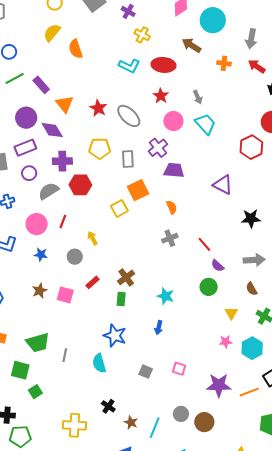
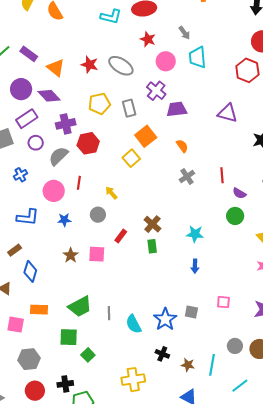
cyan trapezoid: (205, 124) -> (197, 57), turned -130
red line: (204, 244) -> (222, 175), turned 49
blue star: (115, 336) -> (165, 319), moved, turned 30
cyan semicircle: (99, 363) -> (134, 324), moved

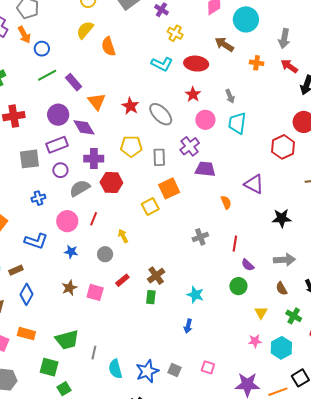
orange semicircle: (182, 146) -> (226, 202), moved

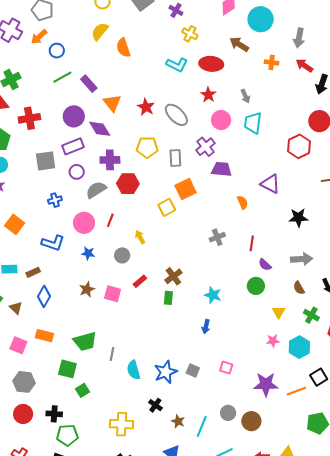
orange arrow: (24, 35) -> (39, 37), turned 78

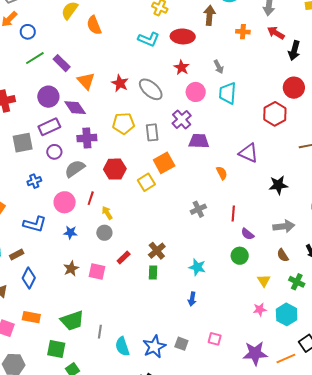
brown arrow: (239, 44) -> (209, 15), turned 66
red hexagon: (128, 184) -> (115, 169), moved
yellow arrow: (140, 237) -> (107, 213), moved

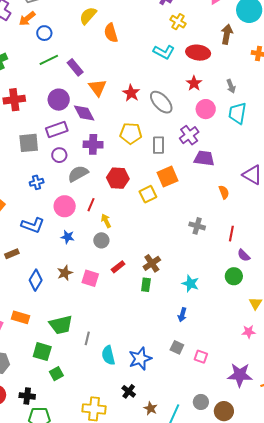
gray cross: (198, 209) -> (197, 226), turned 35
blue diamond: (29, 278) -> (36, 280), moved
gray square: (181, 344) -> (177, 347), moved

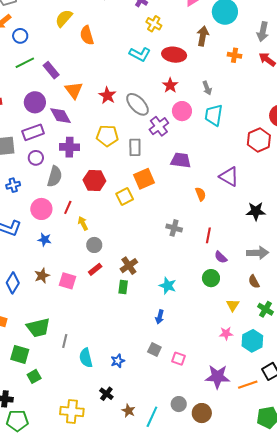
purple cross: (189, 135) -> (159, 126), moved
gray semicircle: (78, 174) -> (55, 176), turned 135
gray circle: (101, 240) -> (94, 245), moved
blue star: (140, 359) -> (118, 361), size x0.6

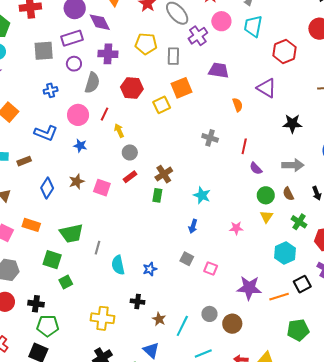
red hexagon: (259, 140) -> (284, 51), moved
green circle: (211, 278) -> (266, 195), moved
pink star: (226, 333) -> (236, 228), moved
black cross: (106, 394) -> (138, 302), turned -32

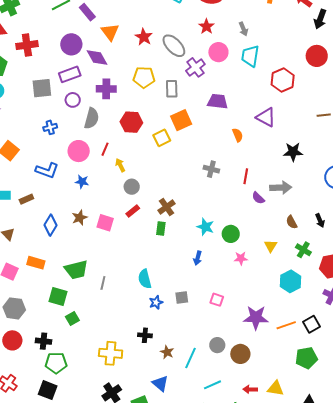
gray arrow: (293, 165) -> (281, 188), moved
green circle: (266, 195) -> (231, 234), moved
gray square: (187, 259) -> (182, 297), moved, turned -32
cyan semicircle: (118, 265) -> (145, 279), moved
black square: (302, 284) -> (311, 324), moved

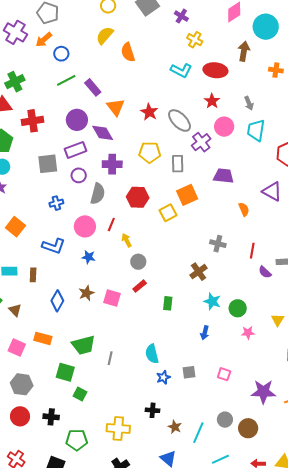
brown rectangle: (26, 199) -> (33, 275), turned -64
brown cross: (167, 207) -> (199, 272), moved
green square: (72, 318) -> (80, 394), turned -32
green pentagon: (56, 363) -> (77, 440), moved

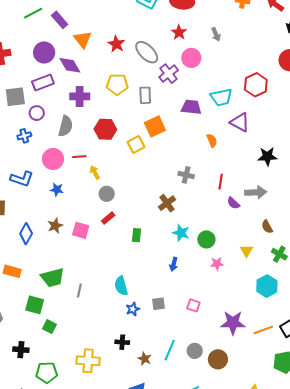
cyan trapezoid: (256, 130) -> (221, 97), moved, turned -110
purple circle: (79, 175) -> (37, 113), moved
red line: (111, 224) -> (79, 157), turned 64
cyan line: (198, 433) -> (170, 350), moved

